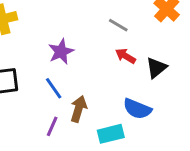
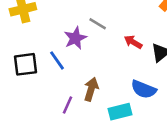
gray line: (118, 25) -> (98, 24), moved
blue line: (54, 88) -> (57, 60), moved

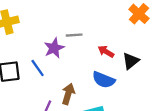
gray line: (98, 24) -> (74, 35), turned -35
blue semicircle: (144, 89) -> (104, 80), moved

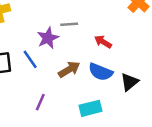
black triangle: (131, 61) -> (129, 82), moved
brown arrow: (68, 94) -> (69, 69), moved, turned 42

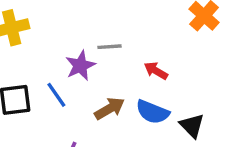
black triangle: (129, 82) -> (192, 126), turned -36

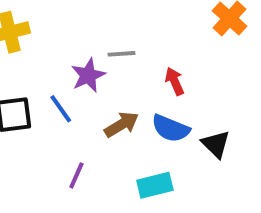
red arrow: (156, 71) -> (175, 81), turned 35

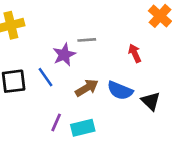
red arrow: (175, 81) -> (135, 53), moved
cyan rectangle: (155, 185) -> (83, 128), moved

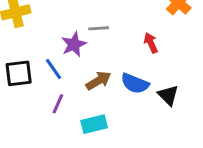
purple line: (56, 122) -> (58, 104), moved

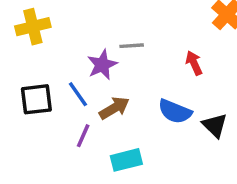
brown arrow: (99, 81) -> (114, 108), moved

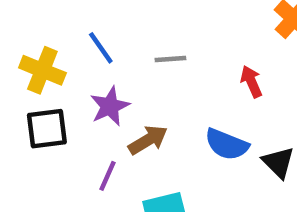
yellow cross: (33, 27) -> (42, 70), moved, turned 36
purple star: (102, 65) -> (110, 106), moved
blue line: (78, 94) -> (101, 48), moved

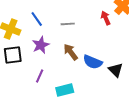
red arrow: (251, 81) -> (106, 18), moved
brown arrow: (148, 140) -> (71, 52), moved, turned -96

